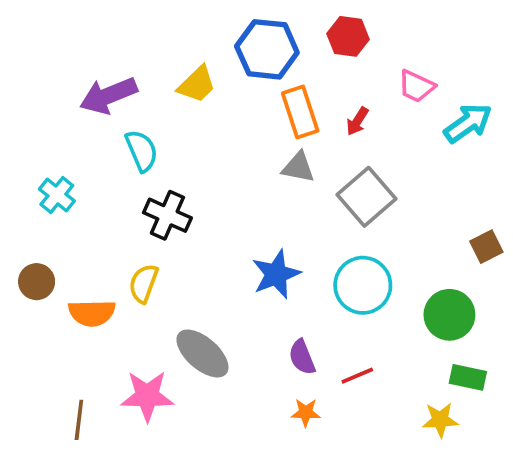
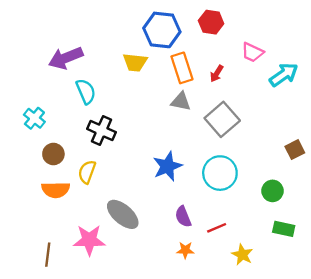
yellow trapezoid: (197, 84) -> (135, 62), moved, turned 50
brown circle: (37, 282) -> (53, 154), moved
green circle: (449, 315) -> (273, 191), size x0.7
yellow star: (440, 420) -> (242, 255), moved, turned 30

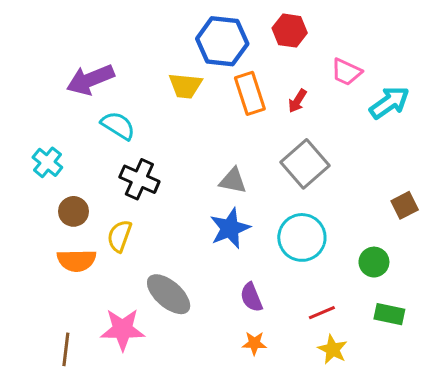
cyan semicircle: (86, 91) -> (118, 126), turned -35
gray triangle: (181, 101) -> (233, 181), moved
red line: (217, 228) -> (322, 313), moved

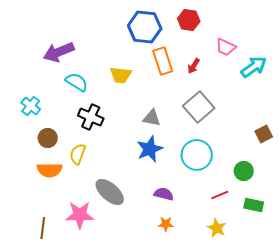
yellow trapezoid: (185, 86) -> (121, 75), moved
purple semicircle: (251, 297) -> (164, 194), turned 126
red line: (322, 313) -> (220, 195), moved

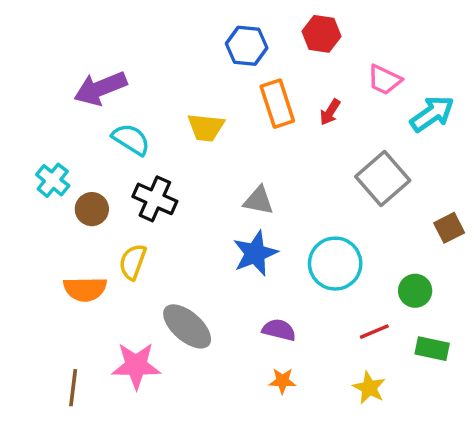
blue hexagon: (145, 27) -> (247, 46), size x0.7
gray square: (199, 107) -> (383, 178), moved
brown circle: (48, 138) -> (92, 209), moved

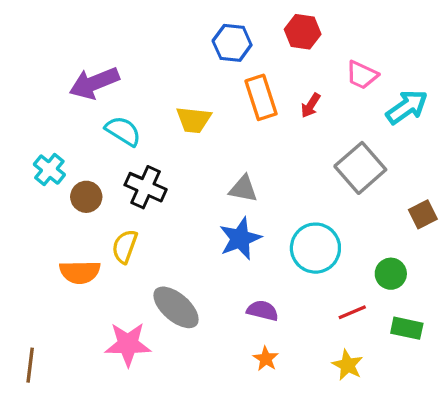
orange star: (282, 381) -> (266, 359), turned 30
brown line: (73, 388) -> (30, 365), moved

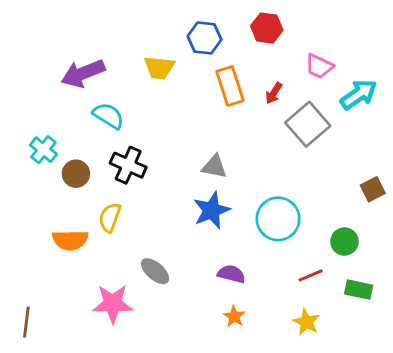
yellow trapezoid: (194, 120) -> (159, 68), moved
gray square: (360, 168) -> (308, 124), moved
gray ellipse: (176, 307) -> (155, 271), size x0.7

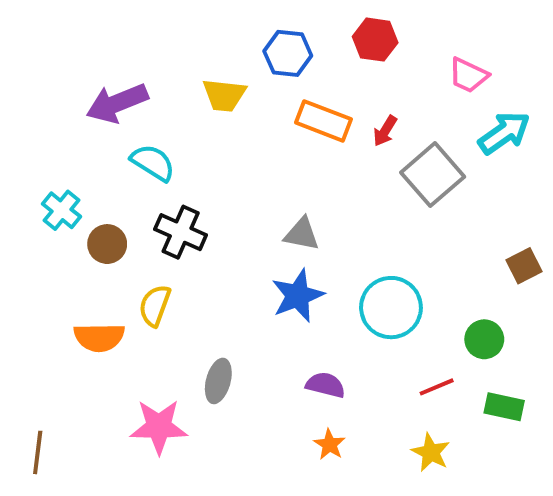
pink trapezoid: (319, 66) -> (468, 75), moved
orange rectangle: (230, 86) -> (324, 121), turned -51
gray ellipse: (155, 271) -> (218, 381), turned 64

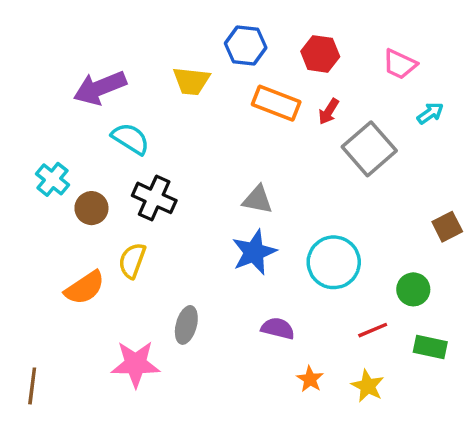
red hexagon: (375, 40) -> (320, 54), moved
cyan arrow: (504, 133) -> (430, 113), size x0.6
orange semicircle: (99, 337) -> (85, 288), turned -33
orange star: (329, 444) -> (310, 379), moved

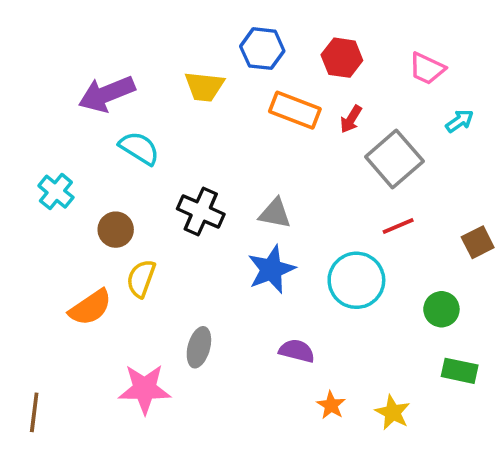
black cross: (154, 198) -> (201, 212), moved
brown circle: (91, 208) -> (116, 230), moved
red line: (373, 330) -> (398, 226), moved

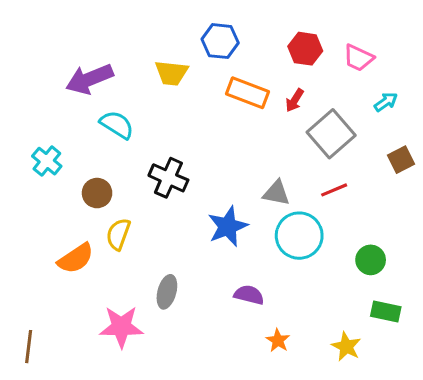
red hexagon: (342, 58) -> (305, 49), moved
gray triangle: (275, 213) -> (276, 193), moved
brown square: (478, 242) -> (401, 160), moved
yellow star: (393, 412) -> (346, 347), moved

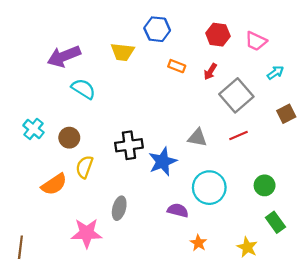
orange rectangle: (247, 93) -> (177, 66), size x0.6
cyan cross: (47, 161) -> (33, 129), moved
black cross: (168, 178) -> (129, 145), moved, turned -32
cyan circle: (299, 236) -> (209, 188), moved
green rectangle: (386, 312) -> (275, 222), turned 42

